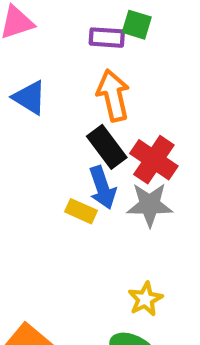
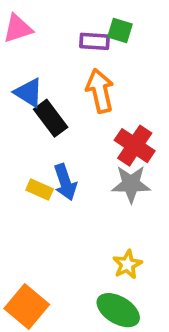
black rectangle: (107, 147) -> (51, 118), moved
blue arrow: (102, 188) -> (65, 182), moved
yellow rectangle: (81, 211) -> (40, 189), moved

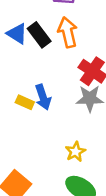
black rectangle: (51, 118) -> (39, 35), moved
yellow star: (127, 264) -> (75, 152), moved

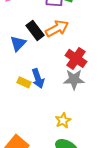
orange arrow: (68, 32) -> (57, 28), turned 75
blue triangle: (17, 34) -> (18, 43), moved, turned 42

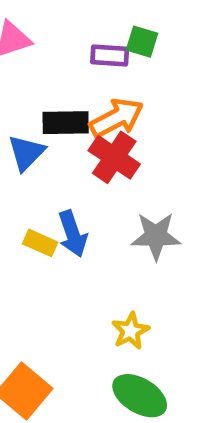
black rectangle: (35, 30) -> (66, 123), turned -54
red cross: (76, 58) -> (114, 157), moved

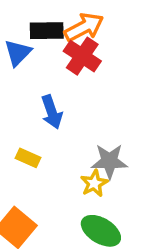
gray star: (156, 236) -> (109, 161), moved
yellow rectangle: (40, 243) -> (28, 158), moved

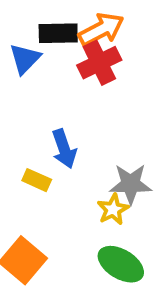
red cross: (82, 56) -> (99, 63), turned 30
blue arrow: (52, 112) -> (64, 149), moved

